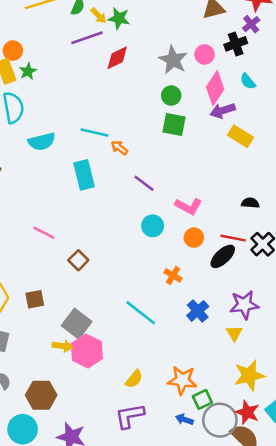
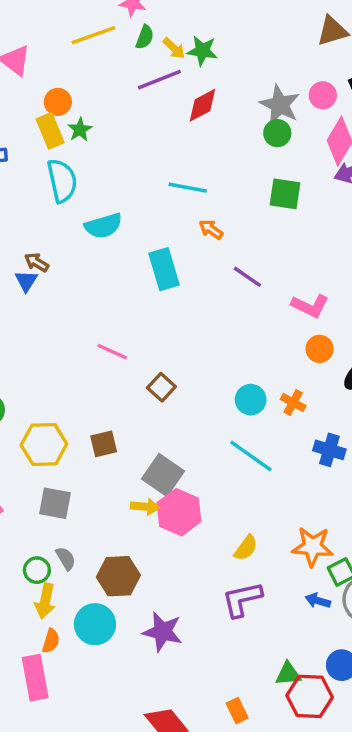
green circle: (171, 96) -> (277, 133), moved
cyan line: (94, 132) -> (188, 188), moved
cyan circle: (153, 226) -> (251, 400), moved
blue cross: (198, 311) -> (329, 450), turned -30

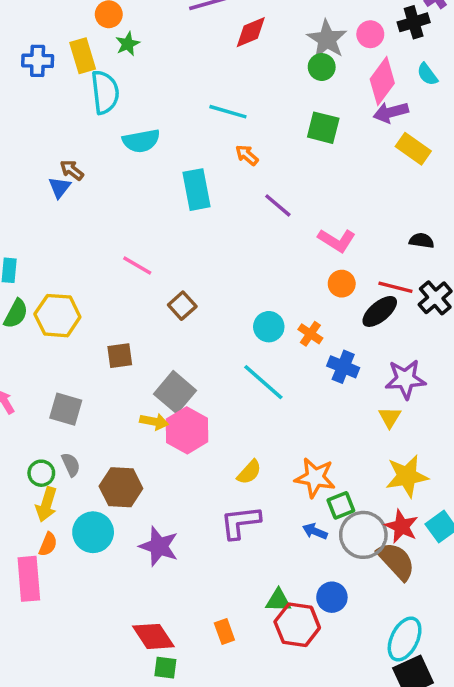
yellow rectangle: (50, 131) -> (83, 56), moved
yellow hexagon: (44, 445) -> (57, 316), moved
blue cross: (329, 450) -> (343, 367), moved

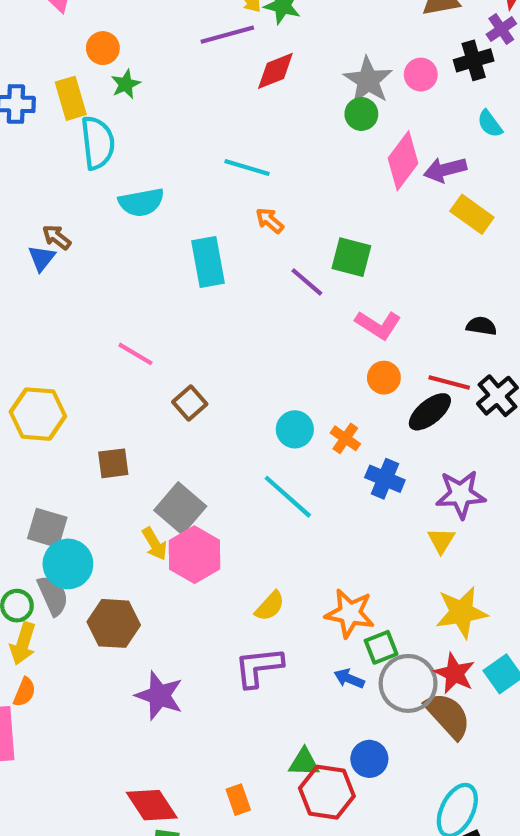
pink diamond: (382, 81) -> (403, 161), moved
green square: (323, 128) -> (351, 257), moved
yellow arrow: (154, 422) -> (155, 544), turned 48
gray semicircle: (71, 465) -> (53, 595), size x1.4
cyan circle: (93, 532) -> (68, 564), moved

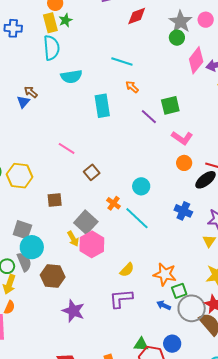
yellow rectangle: (71, 98) -> (50, 23), moved
green square: (351, 257) -> (170, 105), turned -30
orange cross: (345, 438) -> (114, 203), moved

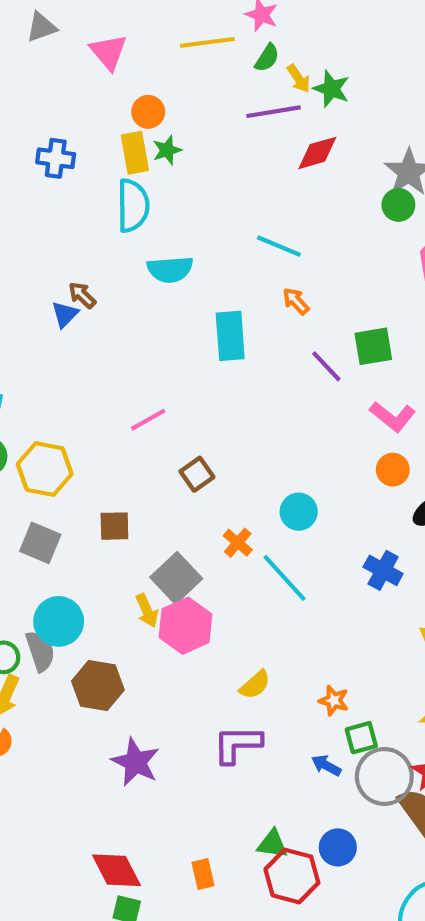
pink line: (67, 148) -> (148, 420), turned -66
gray square: (22, 230) -> (40, 543), moved
orange star: (165, 274) -> (334, 700), size x0.6

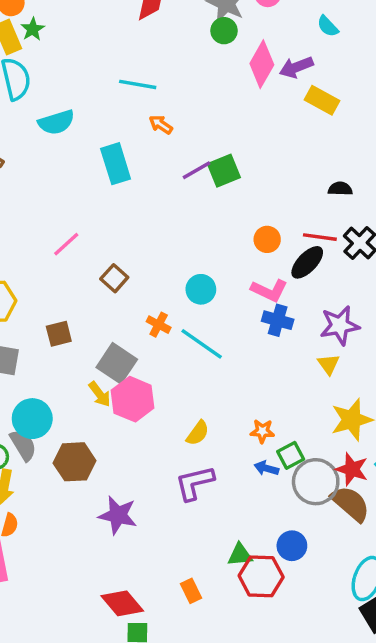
green square: (373, 346) -> (224, 171), moved
purple line: (326, 366) -> (196, 170), turned -64
pink L-shape: (393, 417) -> (269, 290), moved
blue arrow: (326, 765) -> (266, 468), moved

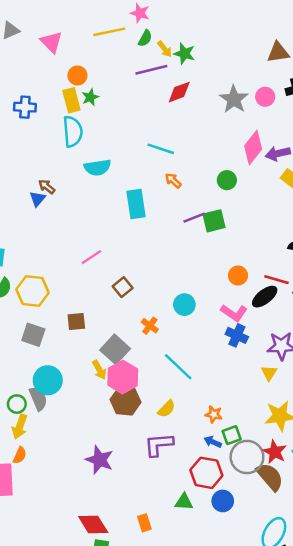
green circle: (224, 31) -> (227, 180), moved
cyan line: (202, 344) -> (178, 367), moved
brown hexagon: (74, 462) -> (126, 401), moved
red hexagon: (261, 576) -> (206, 473), moved

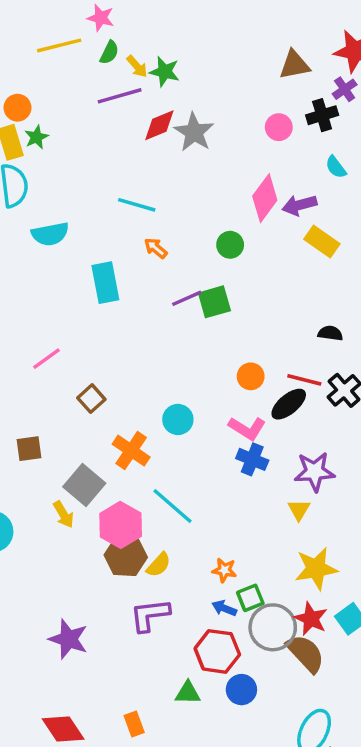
gray star: (234, 99) -> (194, 132), moved
orange cross: (150, 326) -> (131, 451), size x1.5
pink hexagon: (123, 377) -> (121, 525), moved
brown hexagon: (126, 401) -> (126, 556), moved

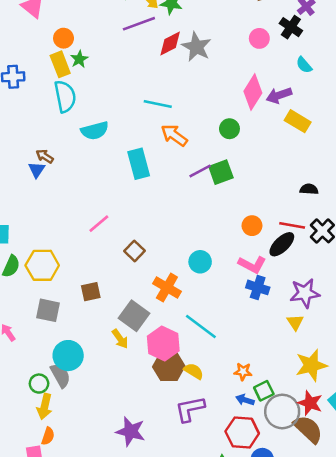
black cross: (322, 115) -> (291, 27), turned -35
orange arrow: (156, 248) -> (174, 135), size x1.5
yellow semicircle: (159, 565) -> (194, 371), turned -96

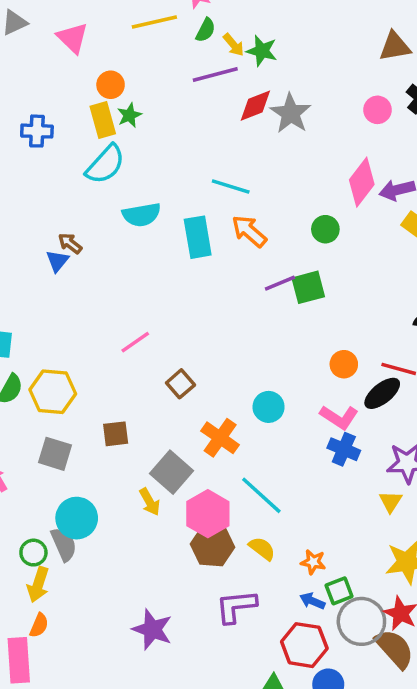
cyan semicircle: (65, 96) -> (105, 164), turned 48
cyan rectangle: (139, 164) -> (198, 237), moved
yellow semicircle: (194, 371) -> (262, 548), moved

